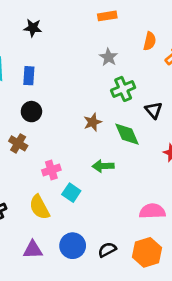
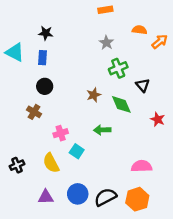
black star: (33, 28) -> (46, 33), moved
orange semicircle: (150, 41) -> (139, 30), turned -96
black semicircle: (107, 250) -> (105, 197), size x1.5

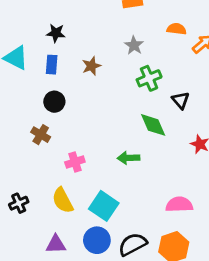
brown star: (94, 95) -> (91, 66), moved
cyan square: (77, 151) -> (104, 206), moved, size x1.5

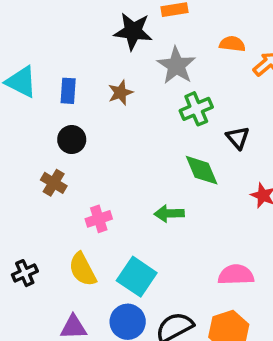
black star: (56, 33) -> (133, 31), moved, size x1.5
gray star: (134, 45) -> (176, 66), size x1.5

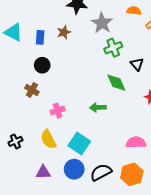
brown star: (120, 93) -> (64, 32), moved

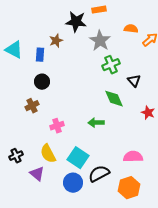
brown star: (64, 32) -> (56, 41), moved
brown cross: (32, 90) -> (32, 106), turned 32
purple triangle: (43, 172) -> (37, 174), moved, turned 42
black semicircle: (101, 172) -> (99, 174), moved

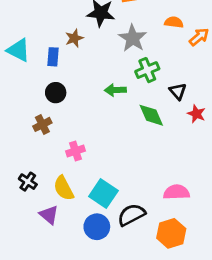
red star: (148, 113) -> (196, 114), moved
green arrow: (96, 123) -> (115, 90), moved
black cross: (16, 156) -> (28, 182), moved, turned -32

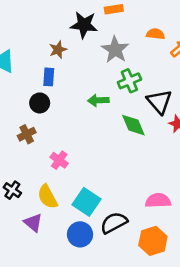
blue rectangle: (53, 57) -> (49, 77), moved
black triangle: (178, 91) -> (159, 102), size x1.5
pink cross: (76, 151) -> (59, 160), turned -36

